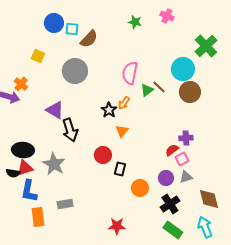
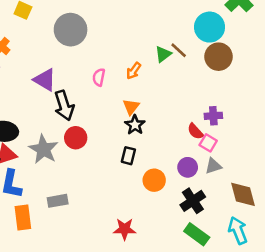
pink semicircle: (130, 73) -> (99, 77), moved, size x0.6
black star: (109, 110) -> (135, 125), moved
red semicircle: (172, 150) -> (195, 131), turned -96
red circle: (103, 155) -> (76, 138), moved
pink square: (182, 159) -> (208, 143), turned -32

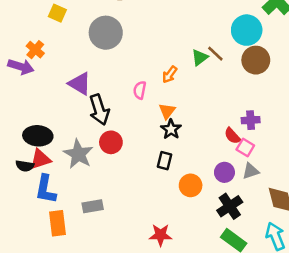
pink semicircle: (99, 77) -> (140, 90), moved

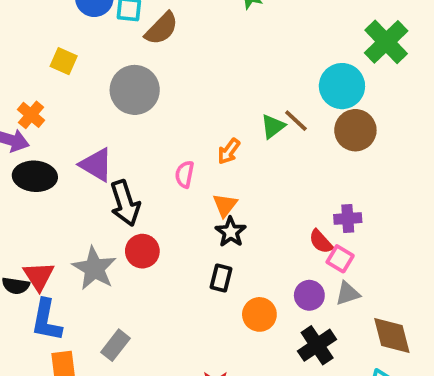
black ellipse: (38, 136) -> (35, 176), moved
red triangle: (40, 159) -> (39, 276), turned -45
gray rectangle: (93, 206) -> (115, 345), turned -42

